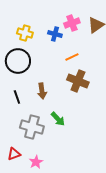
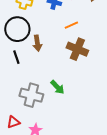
brown arrow: (42, 91) -> (37, 43), moved
black line: (17, 97) -> (16, 57), moved

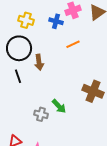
brown cross: (77, 49) -> (93, 91), moved
gray cross: (31, 95) -> (41, 114), moved, size x0.6

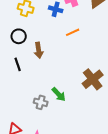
black circle: (19, 48) -> (19, 36), size x0.6
brown cross: (93, 91) -> (93, 79), turned 30

